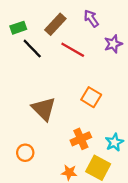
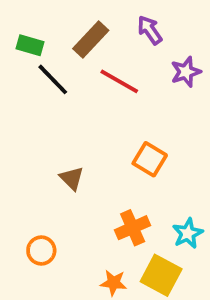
green rectangle: (18, 28) -> (30, 45), turned 35
brown triangle: (44, 109) -> (72, 178), size x0.6

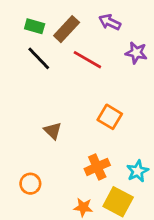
purple arrow: (150, 30) -> (110, 22), turned -30
green rectangle: (30, 45) -> (35, 26), moved
purple star: (186, 72) -> (136, 53), turned 30

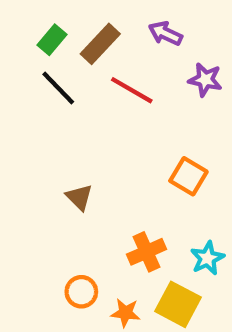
green rectangle: (35, 26) -> (52, 40), turned -66
orange square: (110, 117) -> (188, 176), moved
orange circle: (30, 184) -> (81, 292), moved

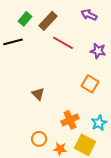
purple arrow: (165, 33) -> (89, 15), moved
purple star: (205, 80) -> (98, 51), moved
black line: (58, 88) -> (13, 42), moved, turned -60

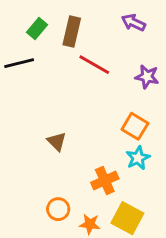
brown rectangle: (48, 21) -> (72, 32), turned -30
cyan star: (99, 123) -> (138, 158), moved

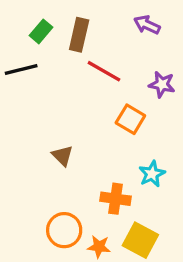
orange square: (135, 126) -> (130, 119), moved
orange cross: (105, 181) -> (116, 199), turned 32
orange circle: (58, 209) -> (64, 230), size x1.4

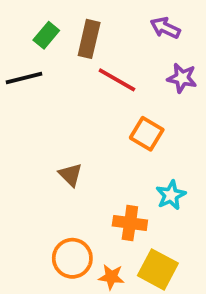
purple star: (162, 84) -> (182, 78), moved

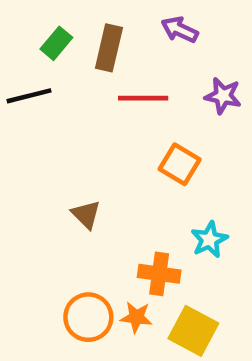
purple arrow: (165, 28) -> (180, 30), moved
red line: (117, 80) -> (143, 98), turned -30
orange star: (111, 277) -> (136, 317), moved

